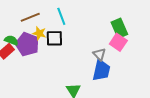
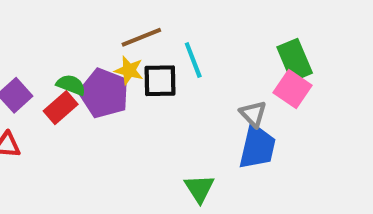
cyan line: (61, 16) -> (193, 60), moved
brown line: (30, 17) -> (141, 37), moved

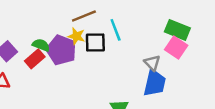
green rectangle: (295, 60) -> (177, 30), turned -45

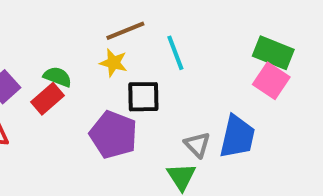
black square: (95, 43) -> (143, 97), moved
purple pentagon: (61, 50) -> (113, 135), moved
gray triangle: (152, 63) -> (197, 145), moved

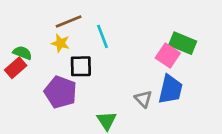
green rectangle: (273, 53) -> (183, 43), moved
blue trapezoid: (237, 137) -> (170, 89), moved
gray triangle: (197, 145) -> (143, 99), moved

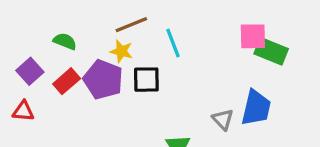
green semicircle: (22, 53) -> (65, 41), moved
pink square: (168, 55) -> (253, 36), moved, turned -35
purple pentagon: (60, 92) -> (103, 80), moved

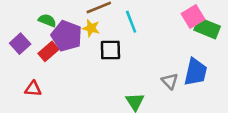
pink square: (253, 36) -> (193, 17), turned -30
purple pentagon: (103, 80) -> (67, 36), moved
red triangle: (23, 111) -> (33, 89), moved

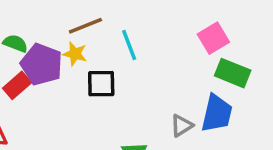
green rectangle: (207, 28) -> (233, 73), moved
gray triangle: (170, 81) -> (182, 126), turned 42

